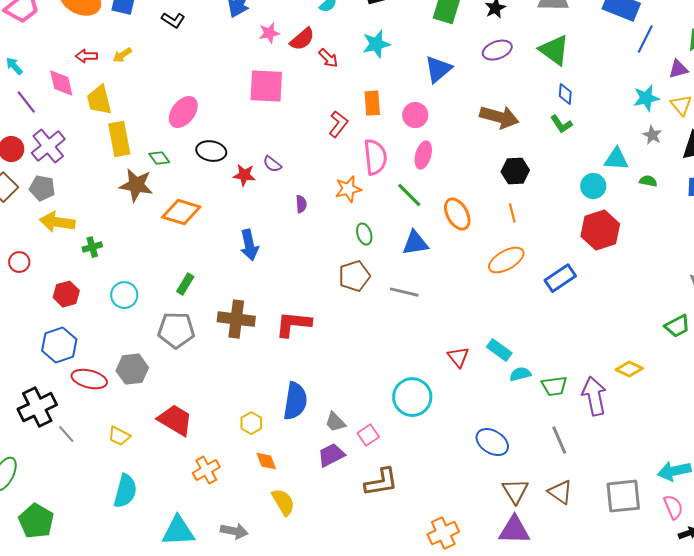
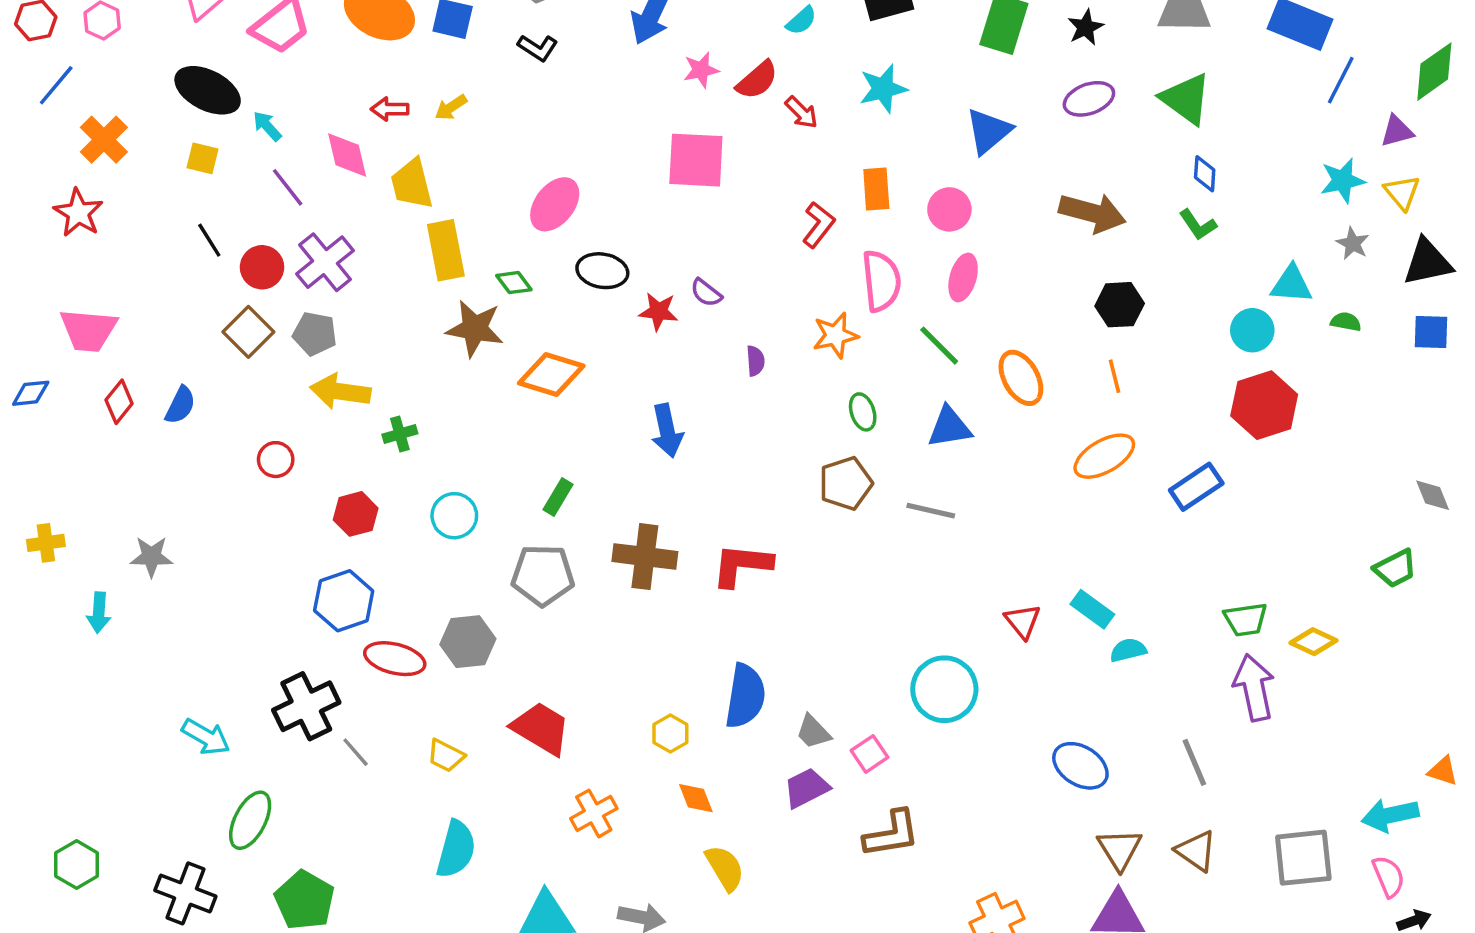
green trapezoid: (554, 386) -> (1245, 619), moved

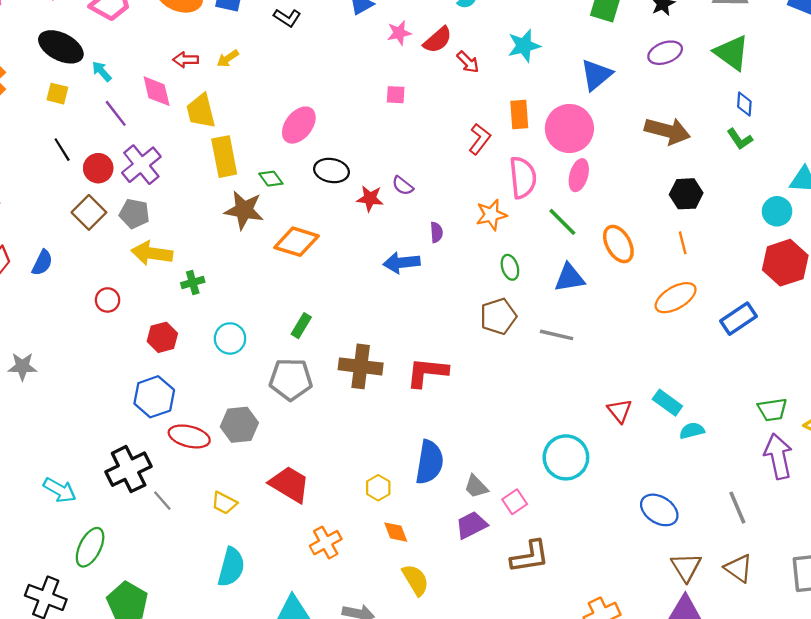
pink square: (696, 160) -> (396, 95), size x0.5
pink circle: (949, 209) -> (569, 129), size x1.6
blue arrow: (667, 431) -> (401, 263), moved, turned 96

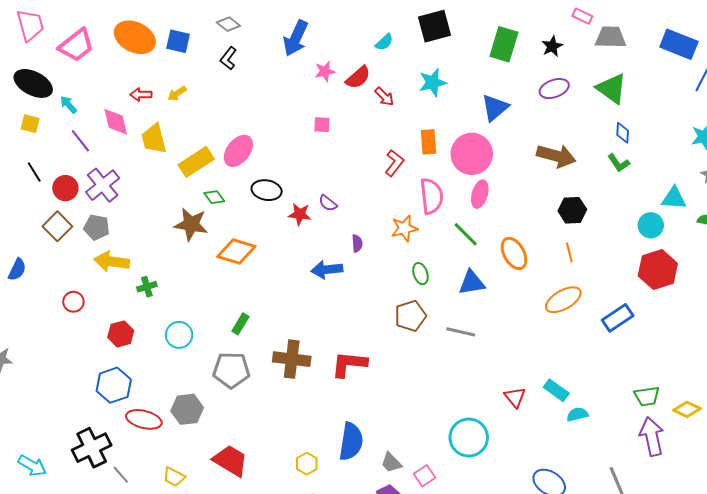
black L-shape: (287, 18) -> (228, 58), turned 95
yellow rectangle: (224, 157) -> (196, 162), moved, turned 68

